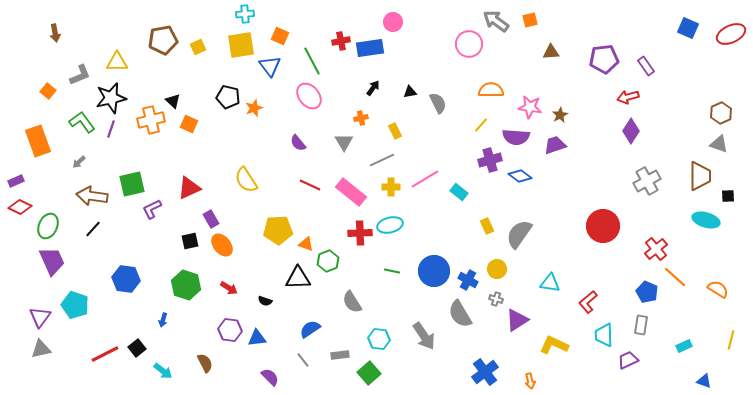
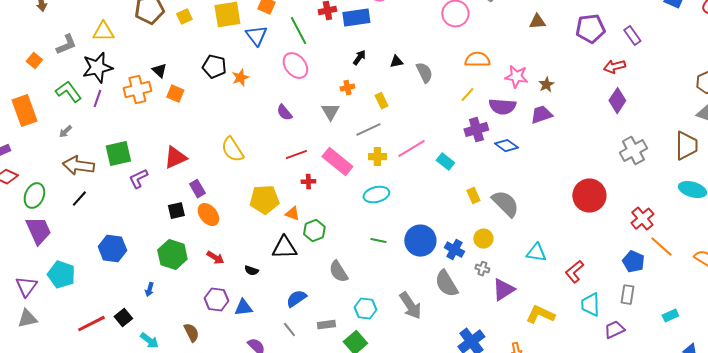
red line: (310, 185) -> (296, 155), turned -45
red cross: (360, 233) -> (308, 182), moved, size x0.6
gray semicircle: (519, 234) -> (505, 204), turned 100

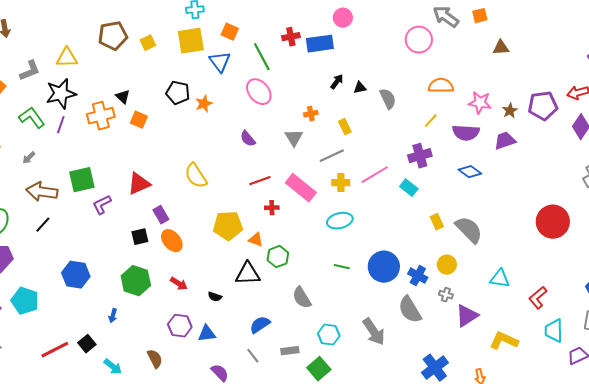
purple pentagon: (590, 29) -> (543, 106), moved
black arrow: (359, 58) -> (337, 82), moved
purple cross: (476, 130) -> (420, 156), moved

